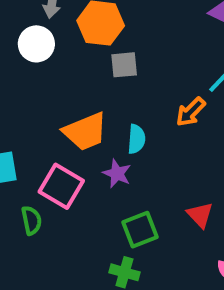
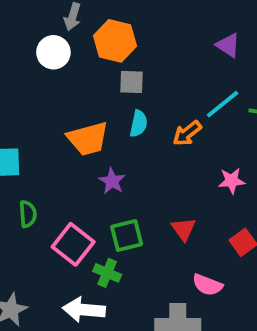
cyan semicircle: (136, 139) -> (139, 124), moved
pink square: (61, 186) -> (73, 244), moved

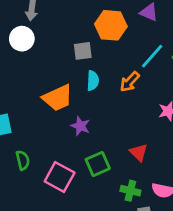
orange hexagon: (115, 41) -> (111, 25), moved
green cross: (107, 273) -> (130, 191), moved

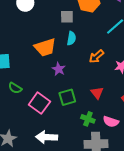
orange arrow: (130, 82) -> (96, 56), moved
green semicircle: (23, 160) -> (15, 88), turned 128

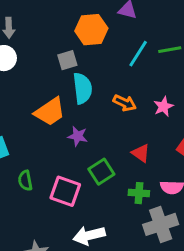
cyan semicircle: (71, 38) -> (83, 88), size x1.5
orange arrow: (96, 56) -> (125, 103), turned -98
green semicircle: (15, 88) -> (25, 181), turned 64

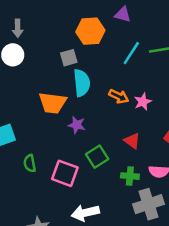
pink star: (164, 107) -> (143, 102), moved
orange trapezoid: (50, 112) -> (53, 103), turned 40

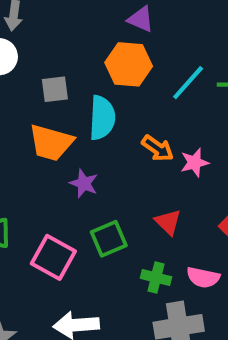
purple triangle: (123, 14) -> (141, 19), moved
orange hexagon: (90, 31) -> (129, 64), moved
gray square: (69, 58) -> (55, 89), moved

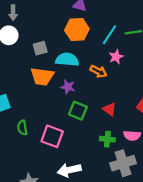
cyan semicircle: (102, 118) -> (67, 60), turned -80
pink star: (195, 163) -> (116, 57), moved
purple star: (84, 183) -> (68, 87), moved
green square: (109, 239) -> (78, 111), moved, turned -36

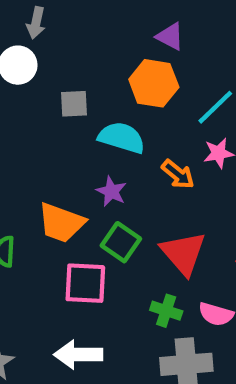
orange trapezoid: (42, 76) -> (61, 223), moved
red triangle: (110, 109) -> (183, 253), size x1.6
pink square: (52, 136) -> (85, 283), moved, turned -30

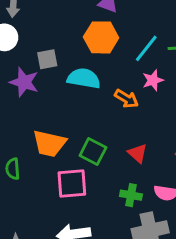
purple star: (111, 191) -> (24, 82), moved, size x1.4
red triangle: (183, 253) -> (138, 153), size x0.6

